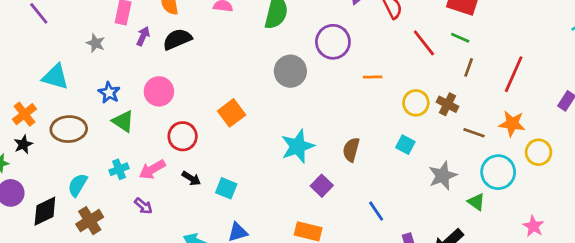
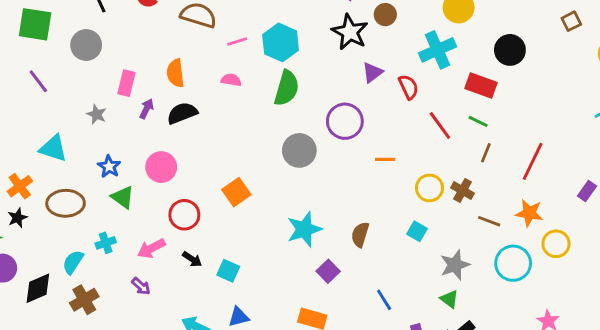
cyan cross: (119, 169) -> (106, 243), moved
green triangle: (476, 202) -> (449, 299), moved

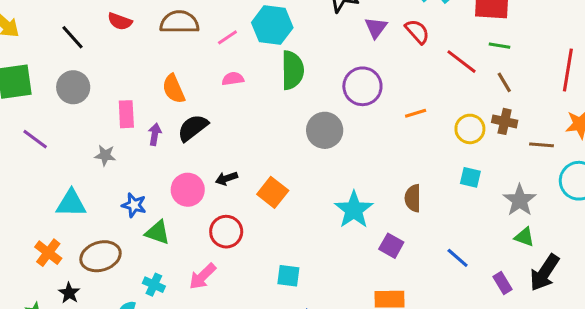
brown line: (486, 153) -> (504, 82), moved, turned -36
black star: (17, 218) -> (69, 293), moved
cyan cross: (106, 243) -> (154, 285), turned -30
black arrow: (192, 259) -> (226, 178), moved, turned 144

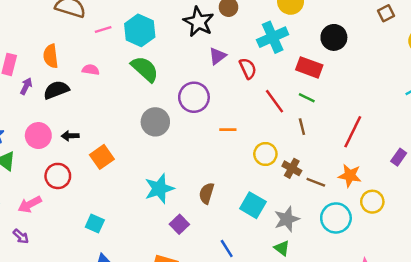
green semicircle: (292, 70) -> (145, 69), turned -64
pink semicircle: (233, 79) -> (91, 70), moved
brown cross: (505, 121) -> (292, 168), moved
cyan square: (470, 177) -> (253, 205), moved, size x1.5

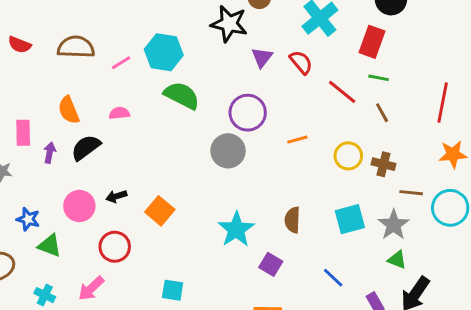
red rectangle: (309, 67) -> (372, 42), turned -75
gray circle: (155, 122) -> (228, 151), moved
brown line: (316, 182) -> (411, 193), moved
cyan square: (253, 205) -> (350, 219), turned -30

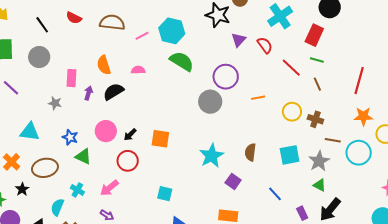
black arrow: (116, 196) -> (130, 135), moved, turned -32
orange square: (160, 211) -> (160, 139), turned -36

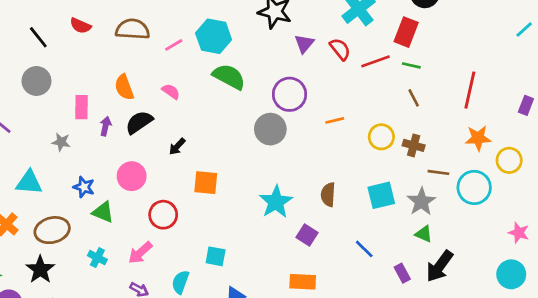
red line: (291, 68) -> (375, 61), moved, turned -60
pink semicircle: (138, 70) -> (171, 91), turned 40
black arrow: (130, 135) -> (177, 147), moved
black star: (22, 189) -> (40, 270), moved, size x1.5
cyan semicircle: (57, 207) -> (180, 282), moved

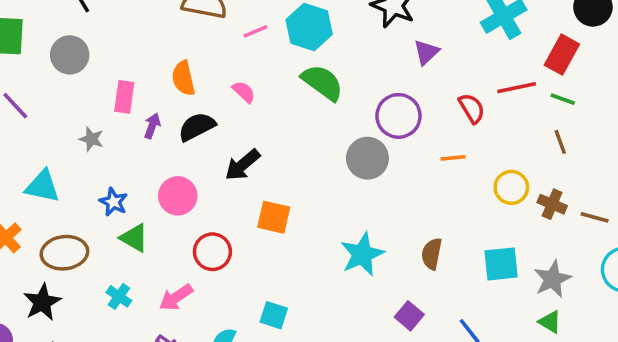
red semicircle: (340, 49) -> (472, 108), moved
black arrow: (177, 147) -> (242, 165), size x1.5
brown line: (438, 172) -> (595, 217), moved
purple square: (307, 235) -> (409, 316), moved

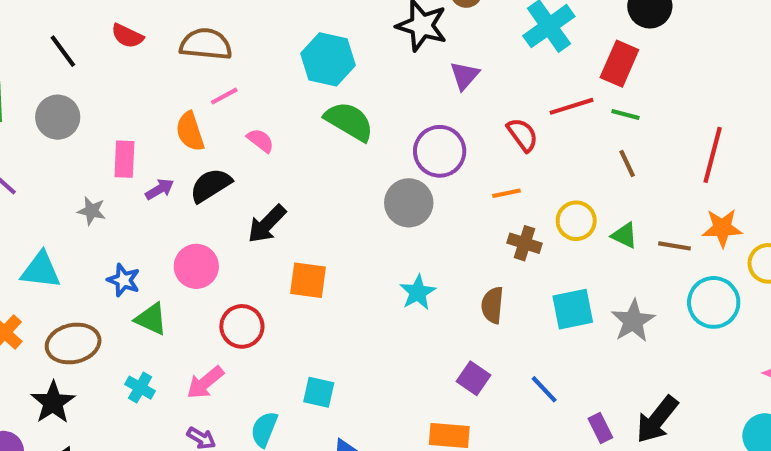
pink line: (256, 31) -> (224, 96), moved
purple arrow: (152, 126) -> (160, 189), turned 45
brown cross: (552, 204) -> (525, 243), moved
cyan star: (362, 254) -> (418, 292), moved, size x0.7
green triangle: (550, 322) -> (624, 235), moved

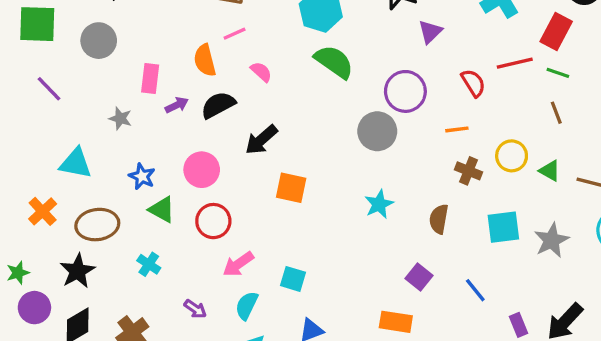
red circle: (242, 326) -> (213, 221), moved
pink arrow: (205, 383) -> (238, 264), moved

